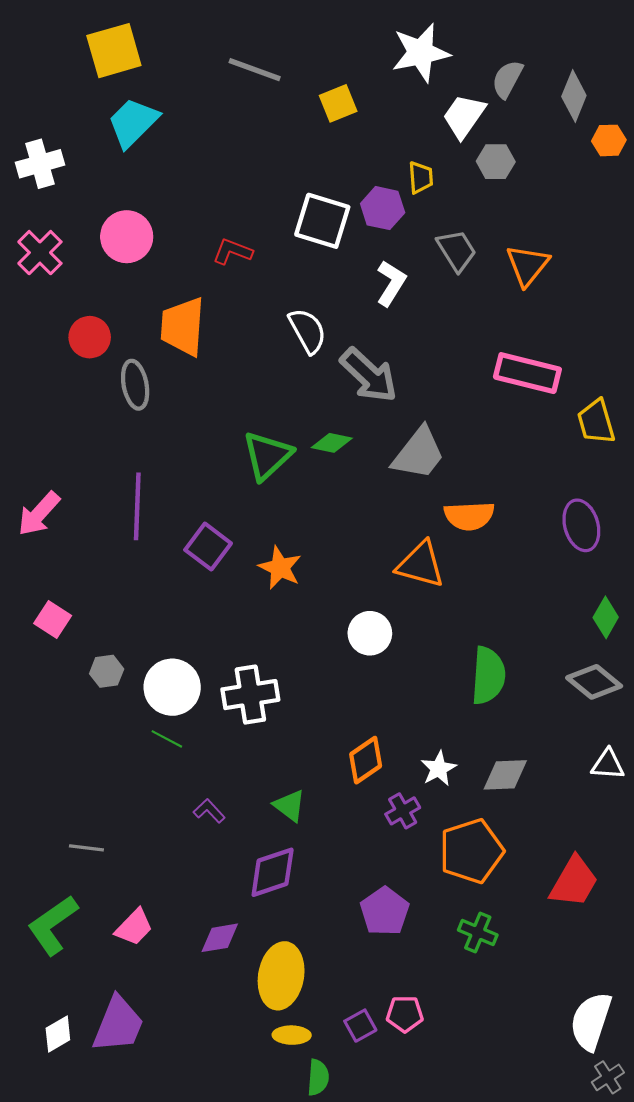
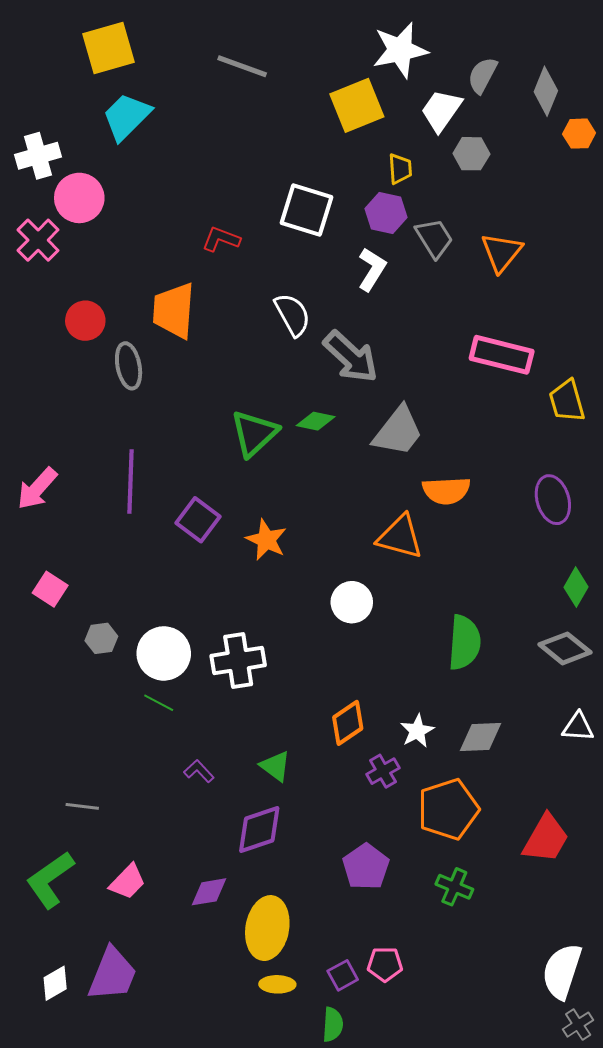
yellow square: (338, 103) -> (357, 105), moved, size x1.5
purple hexagon: (383, 208) -> (386, 213), moved
pink circle: (127, 237) -> (79, 198), moved
green semicircle: (318, 1077) -> (333, 1025), moved

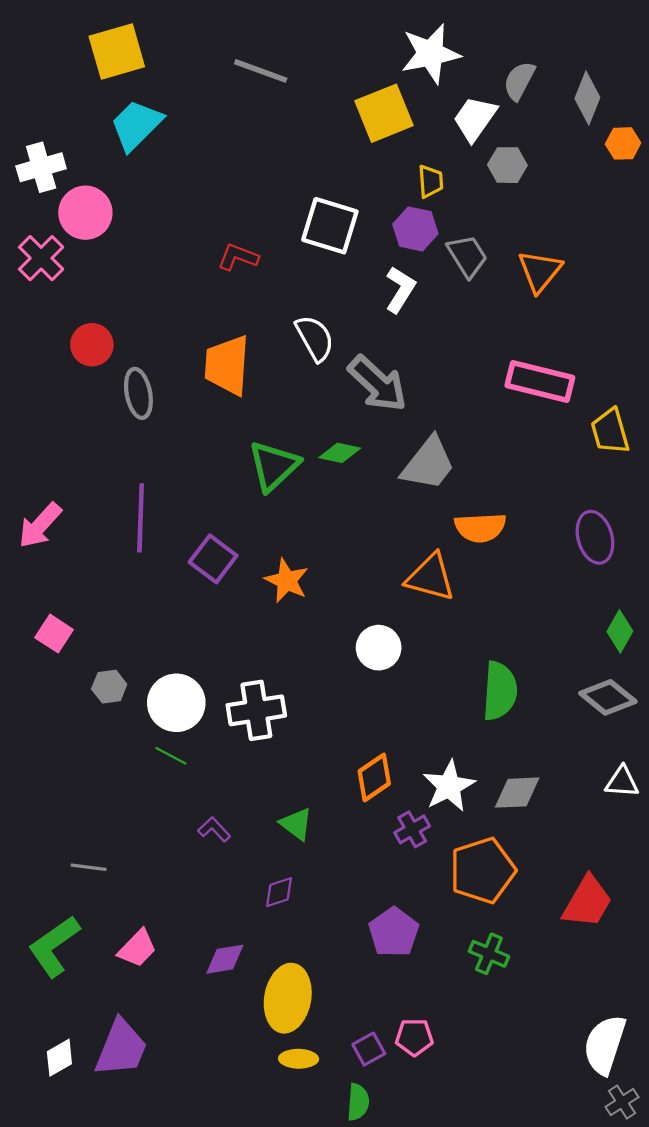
orange trapezoid: (174, 311) -> (227, 365), moved
white star: (417, 731) -> (449, 786), size x1.4
purple diamond: (259, 829) -> (279, 892), size x0.6

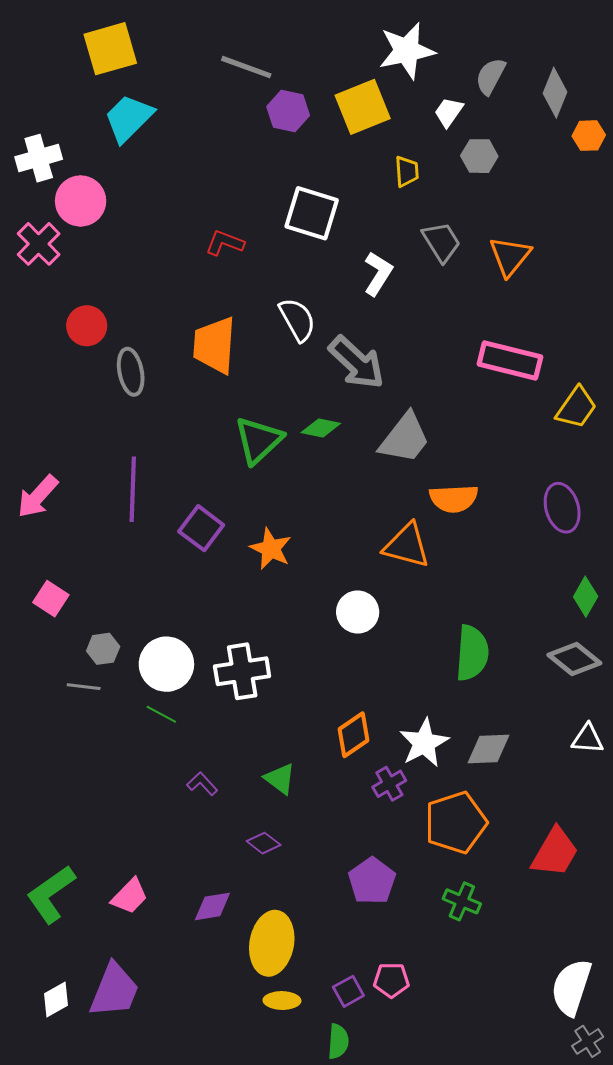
white trapezoid: (475, 119) -> (449, 112), size x0.7
purple hexagon: (415, 229) -> (288, 111), moved
yellow trapezoid: (610, 431) -> (576, 408), turned -129
gray line: (89, 867) -> (84, 687), moved
purple diamond: (279, 892) -> (264, 843), turned 56

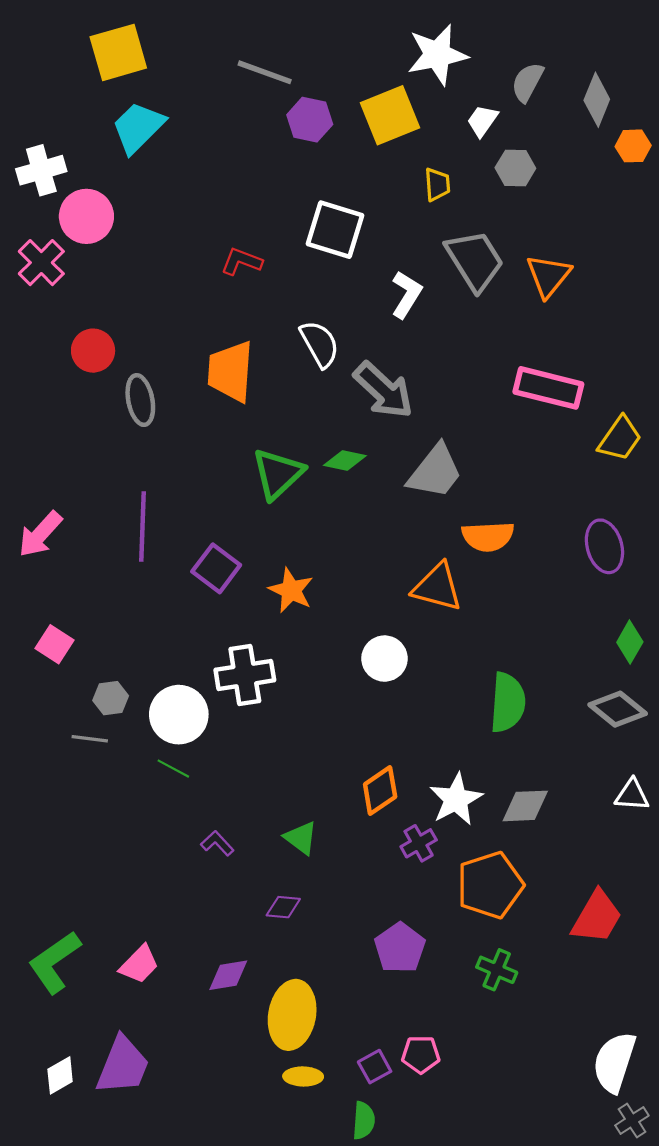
gray trapezoid: (441, 242) -> (475, 260), size x1.4
white cross: (242, 671) -> (245, 675), moved
purple diamond: (264, 843) -> (283, 907), turned -32

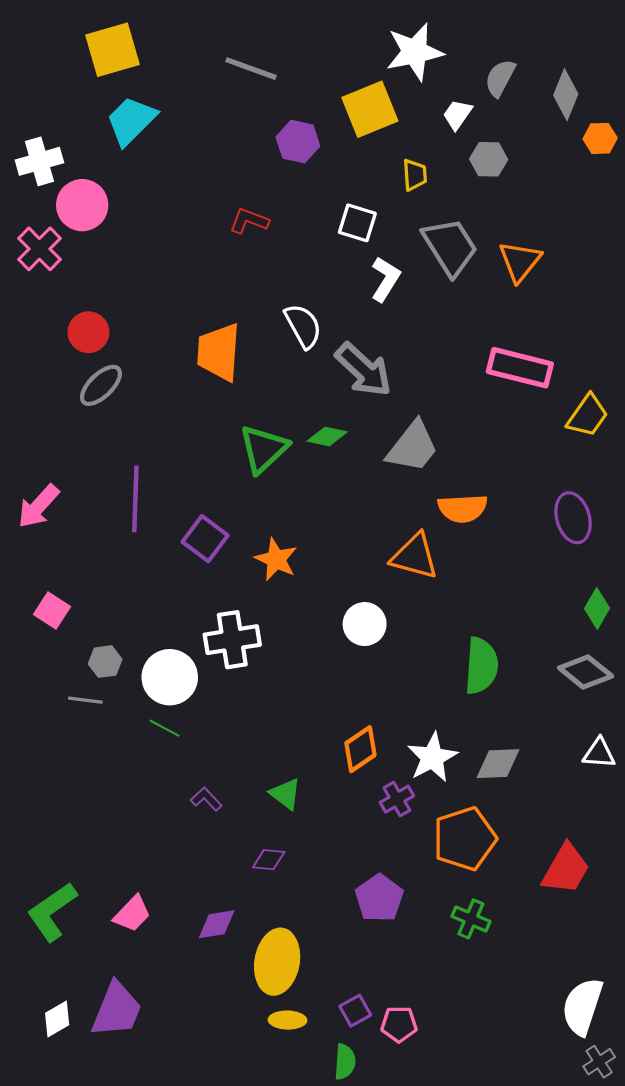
purple hexagon: (310, 120) -> (298, 142), moved
white square: (335, 230) -> (357, 223), moved, size x0.7
red L-shape: (242, 261) -> (249, 221), moved
gray ellipse: (140, 400) -> (101, 385), moved, turned 57
pink pentagon: (421, 1054) -> (399, 1024), moved

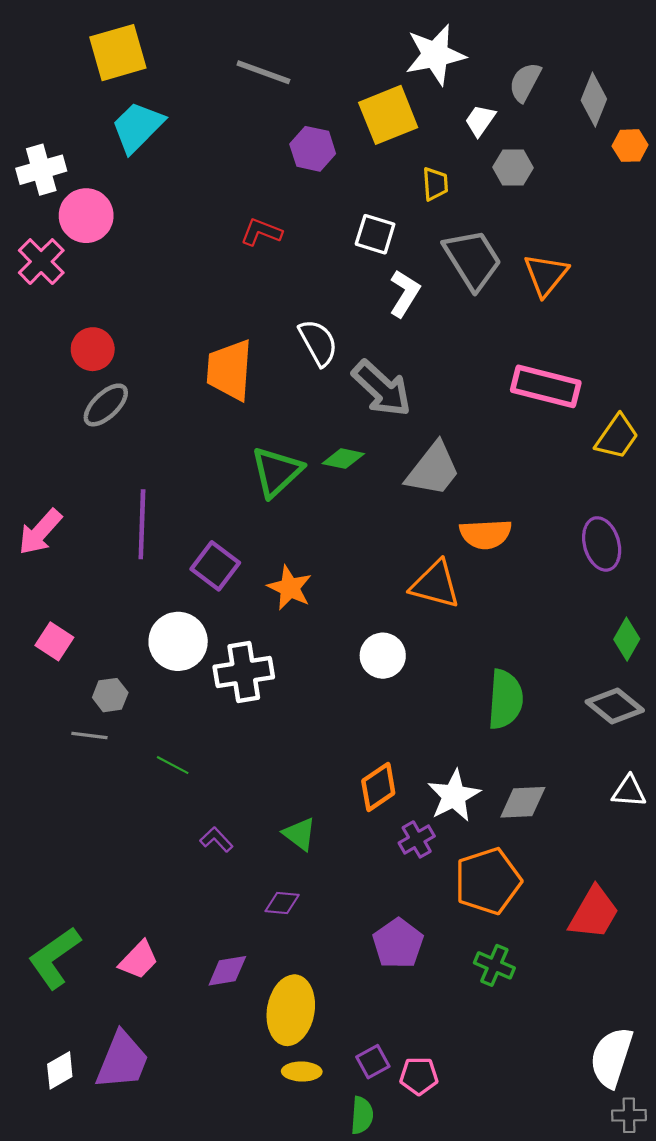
white circle: (170, 677) -> (178, 641), moved
gray cross: (599, 1062) -> (629, 1115), turned 32

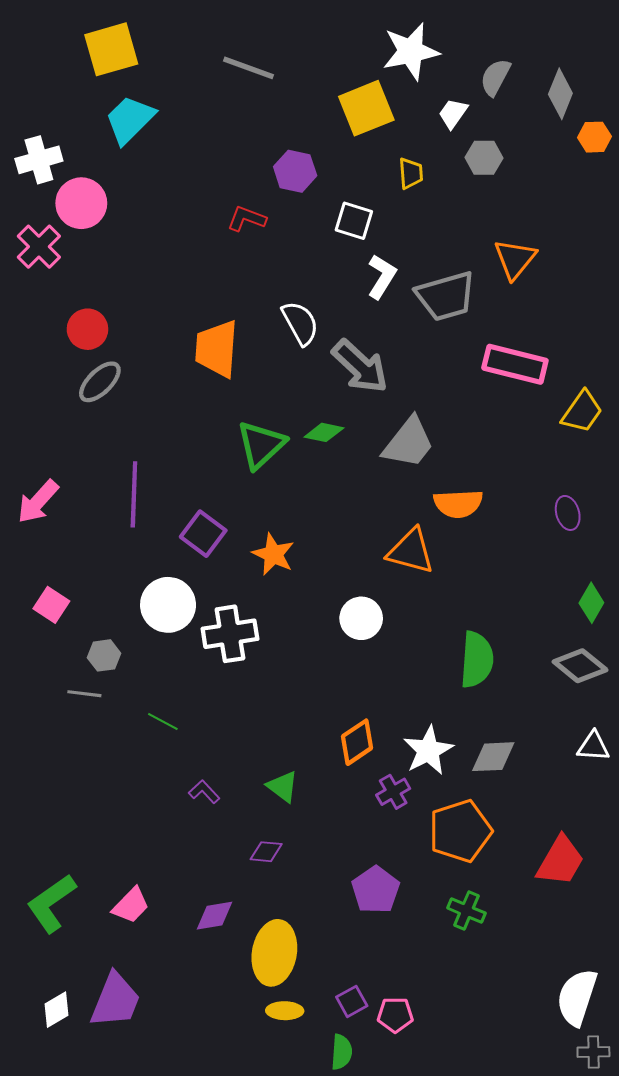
purple hexagon: (313, 149) -> (295, 171), moved
gray trapezoid: (472, 259) -> (446, 296), moved, turned 106
purple ellipse: (602, 544) -> (568, 513), size x0.7

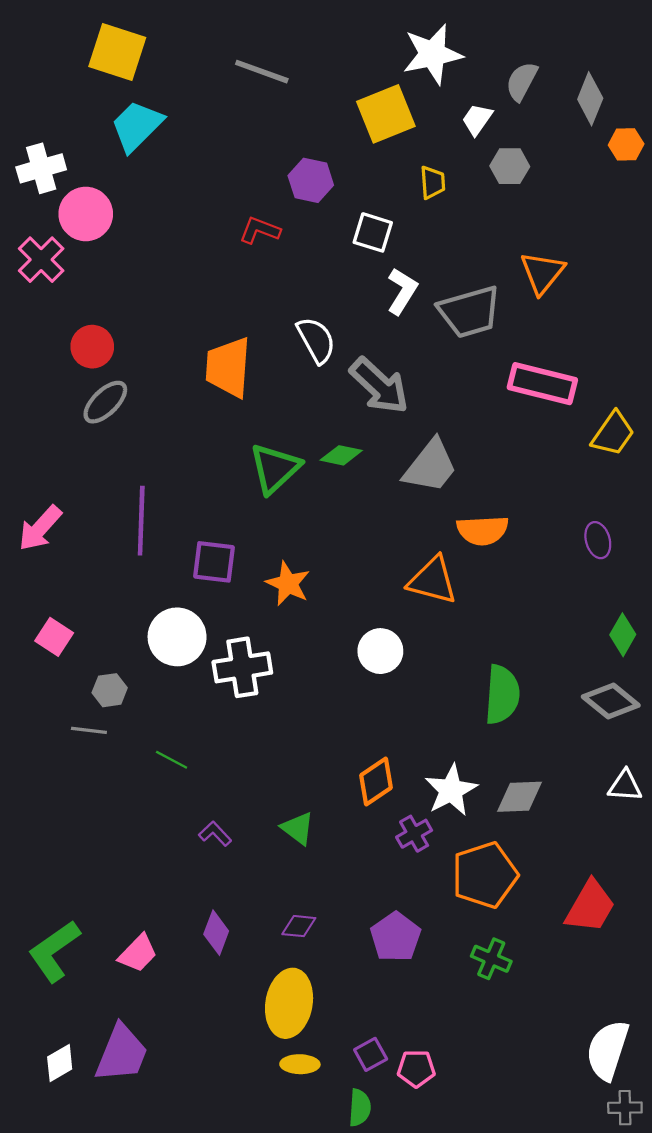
yellow square: (111, 49) -> (117, 52), turned 34
purple square: (203, 534) -> (214, 562), turned -30
purple diamond: (266, 852) -> (299, 926), moved
purple diamond: (215, 916) -> (216, 933), moved, turned -60

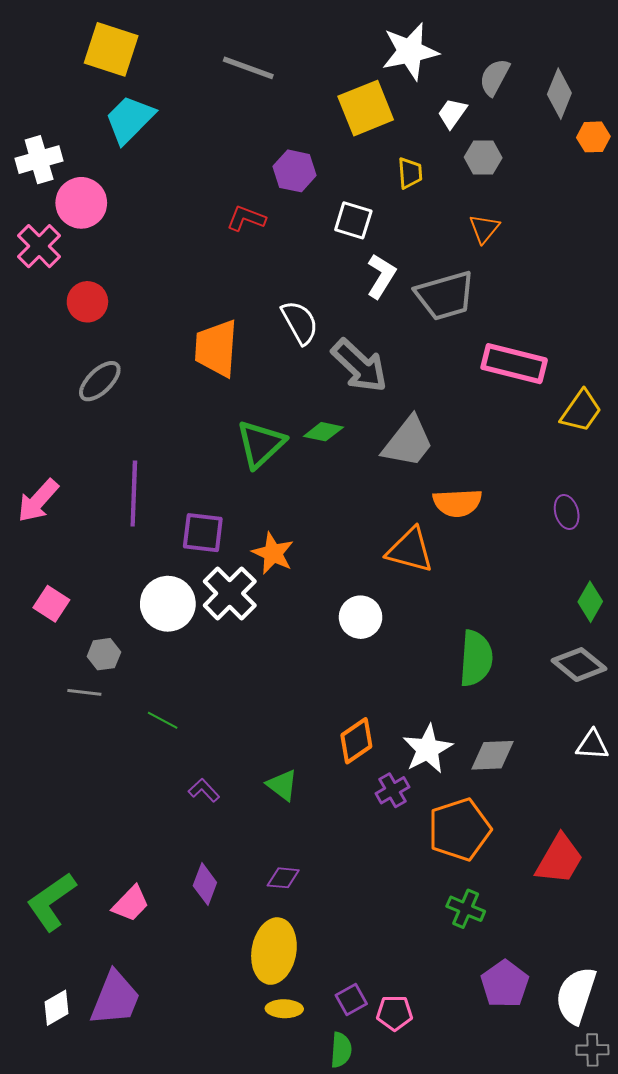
orange triangle: (542, 273) -> (484, 229), moved, size x0.7
red circle: (92, 347) -> (87, 302), moved
white cross: (242, 667) -> (230, 593), moved, turned -36
purple pentagon: (396, 937) -> (505, 984), moved

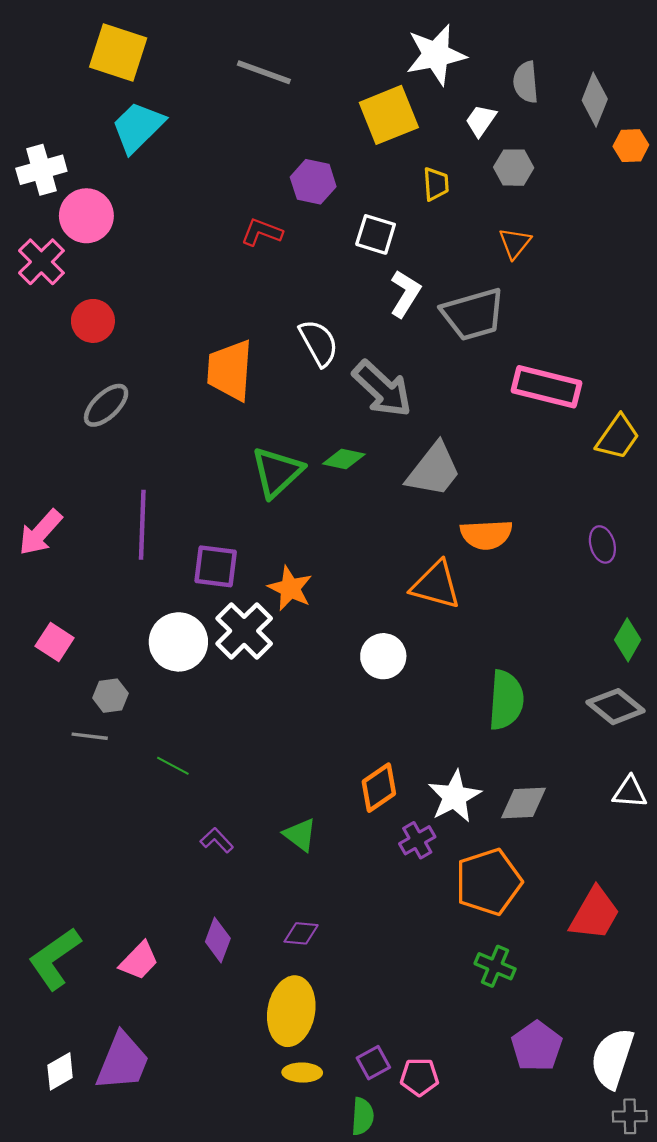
gray semicircle: (494, 77) -> (526, 82), turned -33

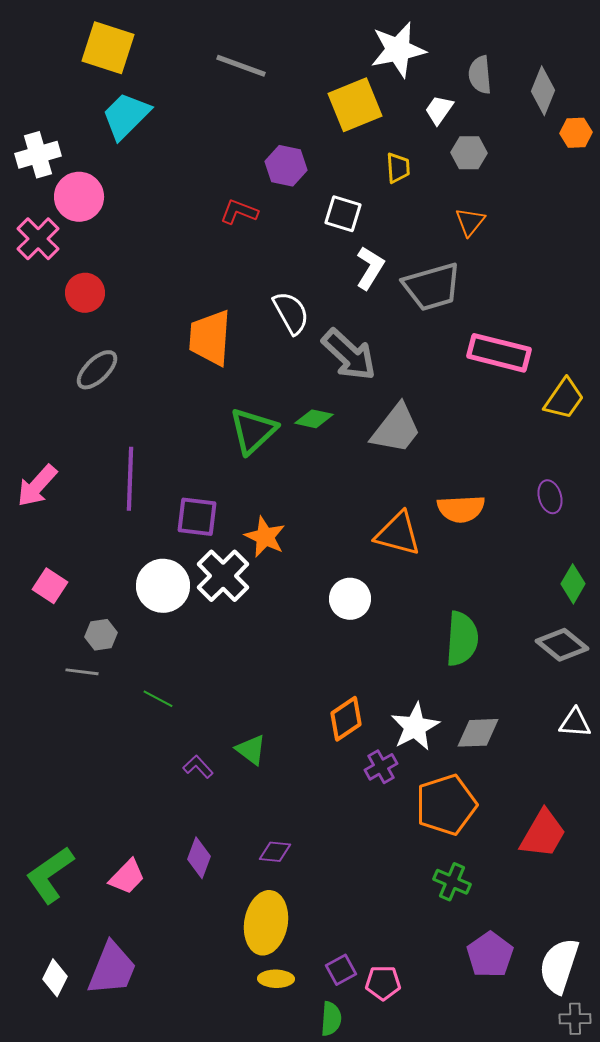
orange semicircle: (486, 535) -> (461, 509), moved
green triangle: (300, 835) -> (251, 750), moved
white diamond: (60, 1071) -> (55, 978), turned -33

